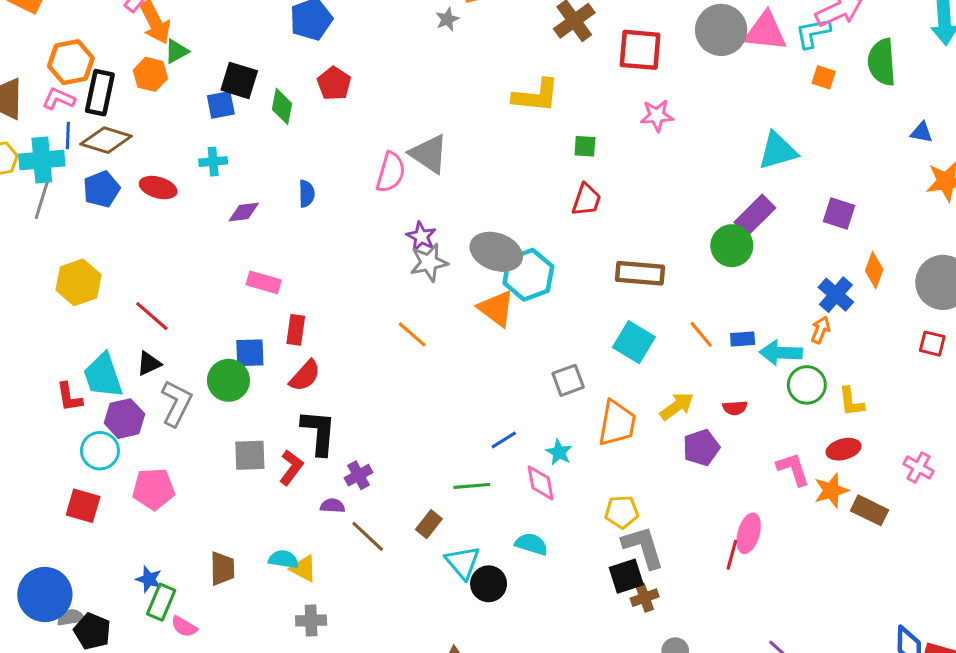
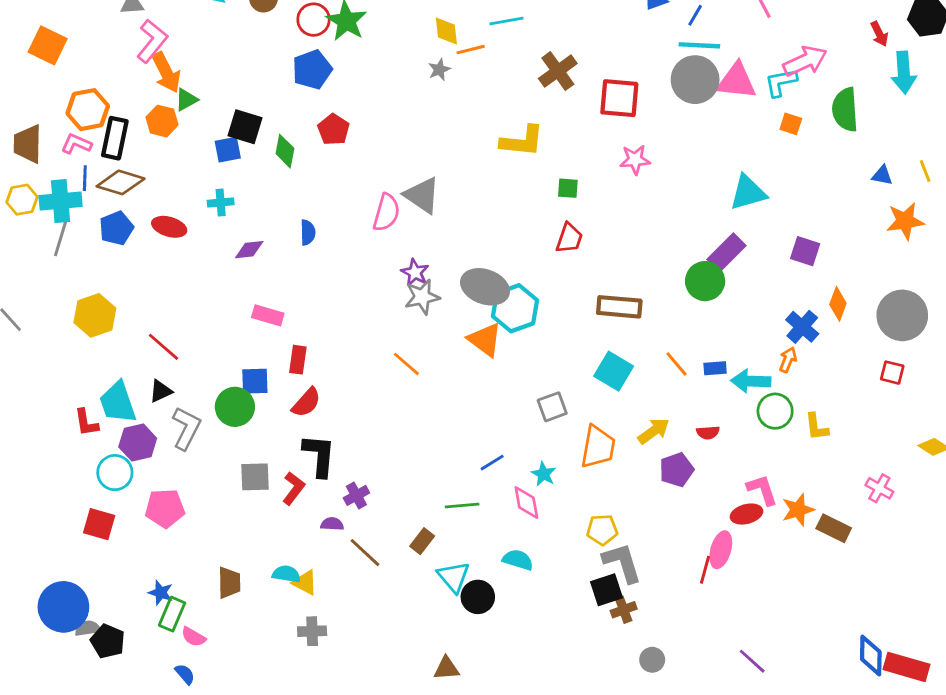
red ellipse: (844, 449) -> (746, 514), moved

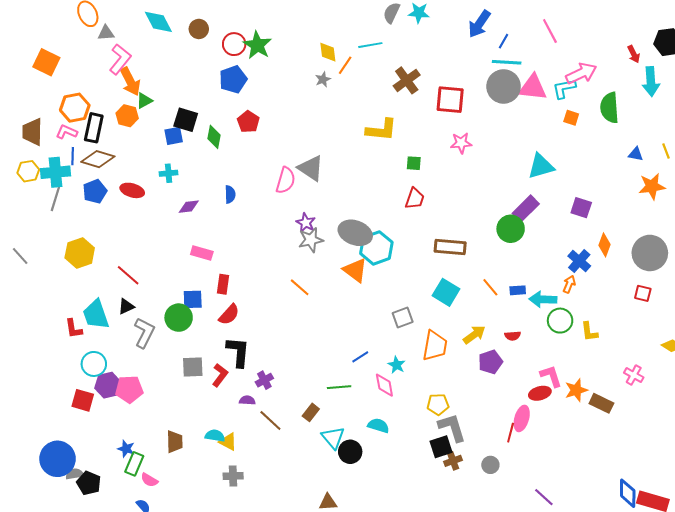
orange line: (471, 50) -> (345, 65), turned -42
purple hexagon: (138, 443) -> (108, 385), moved
gray circle: (652, 660) -> (490, 465), moved

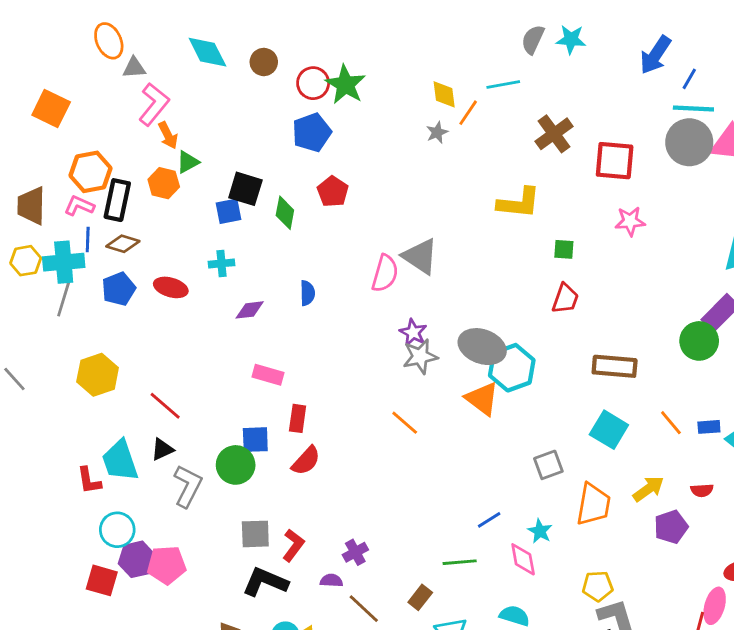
orange arrow: (130, 81) -> (168, 135), size x0.7
brown diamond: (98, 159) -> (123, 244), size x0.7
black L-shape: (238, 352) -> (265, 582), moved, turned -72

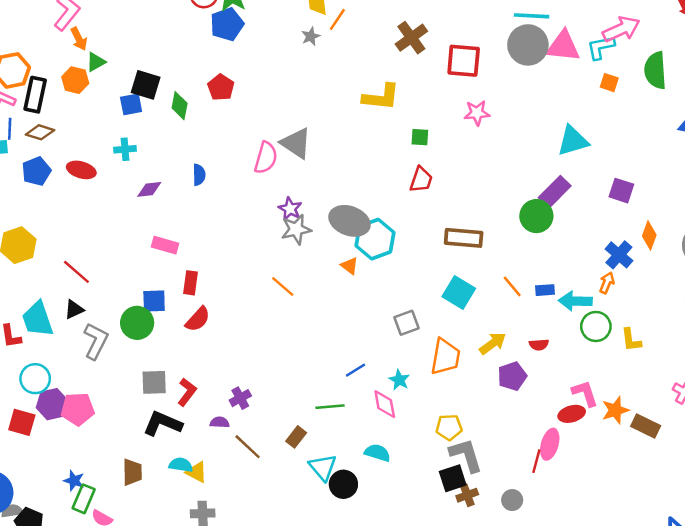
blue pentagon: (312, 132) -> (227, 24), moved
orange triangle: (482, 399) -> (350, 266), size x0.6

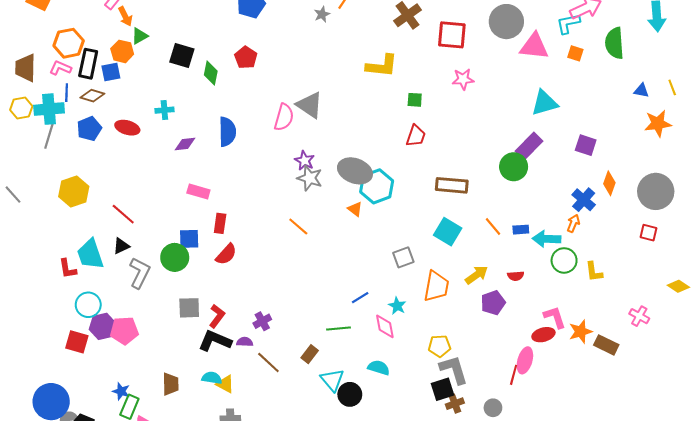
pink triangle: (563, 46) -> (534, 46), moved
blue square: (131, 104) -> (111, 72), moved
blue semicircle: (199, 175) -> (227, 132), size x1.6
gray star: (296, 229) -> (310, 178), turned 30
black L-shape: (163, 424) -> (215, 341), moved

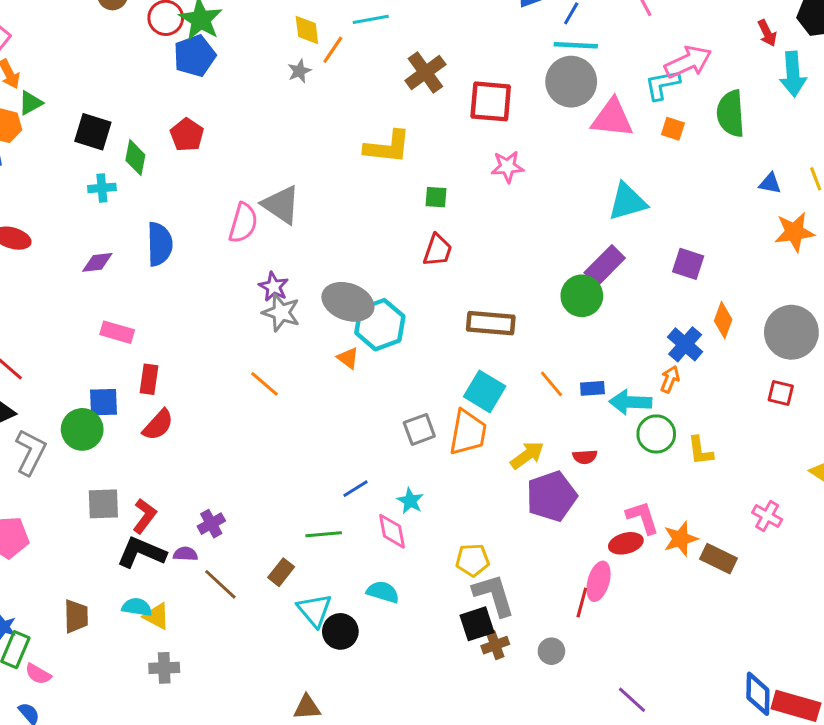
cyan cross: (164, 110) -> (102, 188), moved
orange trapezoid: (436, 286) -> (468, 432), moved
purple pentagon: (493, 303) -> (551, 496), size x1.4

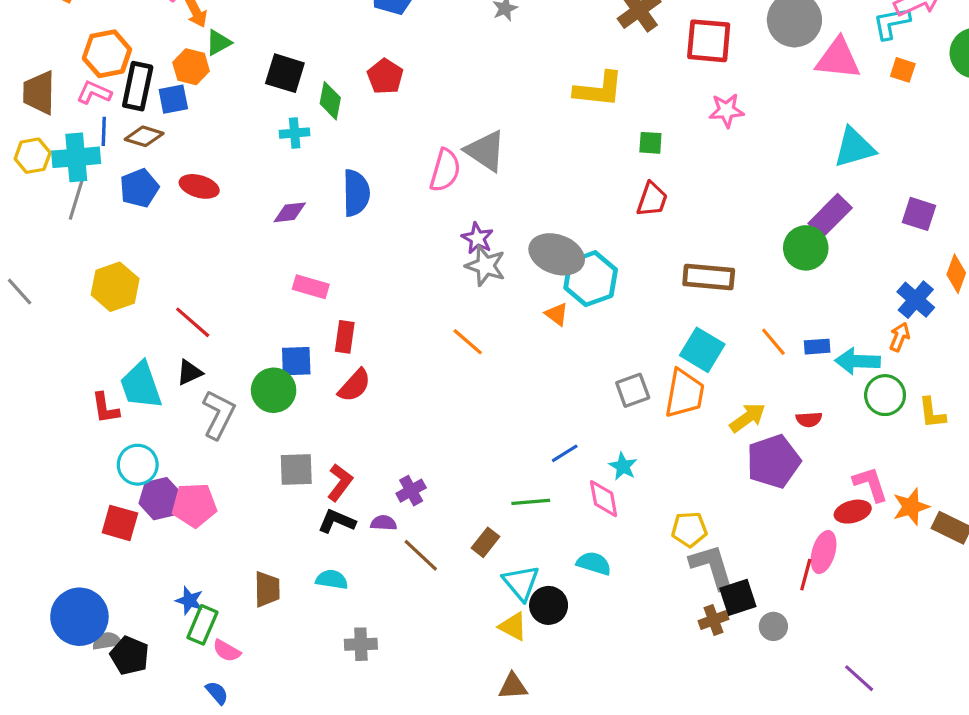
black L-shape: (141, 552) -> (337, 521), size x0.7
yellow triangle: (157, 616) -> (513, 626), moved
black square: (477, 624) -> (738, 597), moved

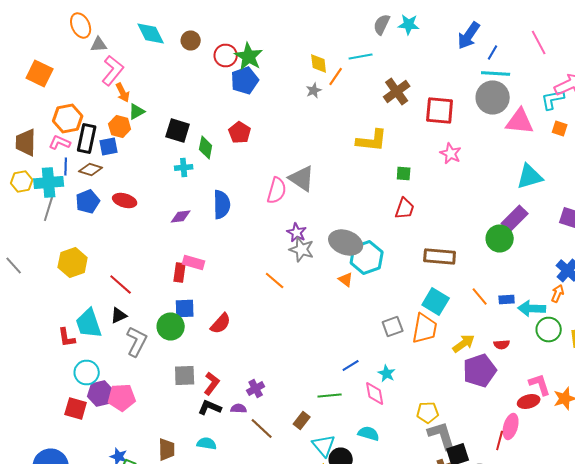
pink star: (726, 110) -> (451, 154), turned 30
red rectangle: (345, 337) -> (180, 272), moved
orange line: (468, 342) -> (275, 280), moved

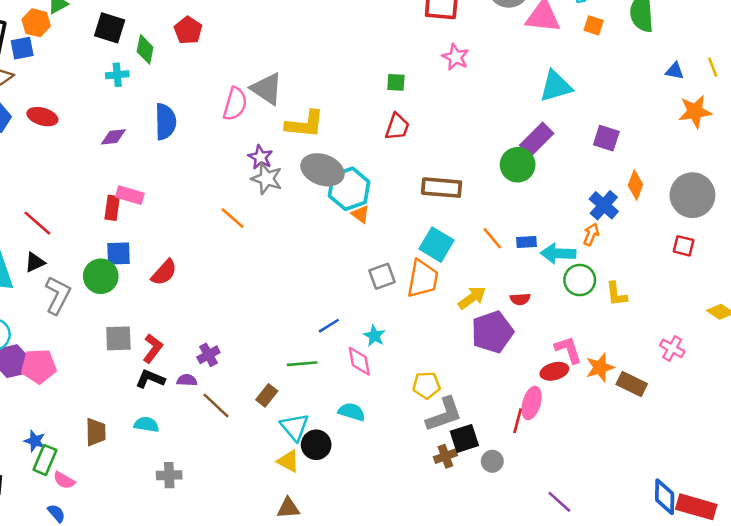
yellow L-shape: (372, 140) -> (305, 124), moved
orange triangle: (346, 280) -> (360, 214), moved
gray L-shape: (442, 436) -> (444, 414), turned 88

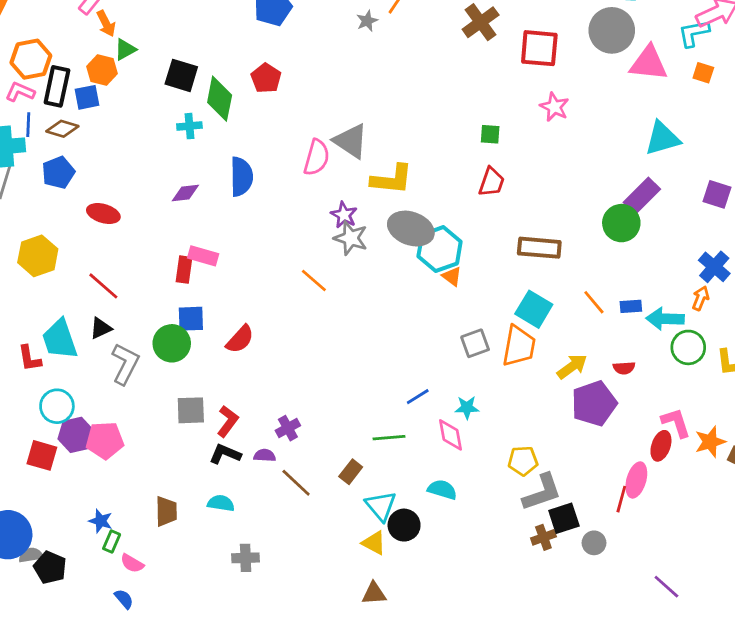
green diamond: (145, 49) -> (220, 99), size x1.4
red ellipse: (42, 117) -> (103, 214), moved
cyan star: (374, 336) -> (467, 408), turned -30
red ellipse: (554, 371) -> (661, 446), turned -56
green rectangle: (45, 460) -> (112, 541), size x0.7

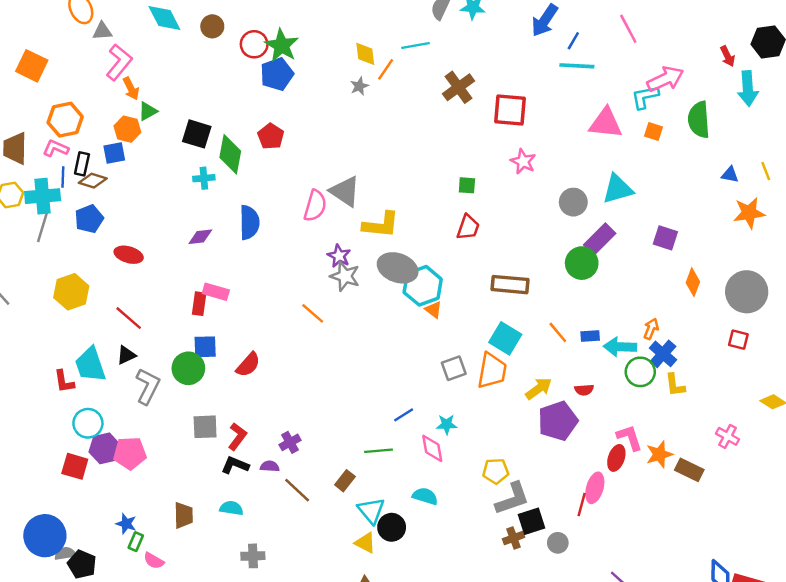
gray circle: (612, 30) -> (573, 202), moved, size x0.7
black rectangle: (57, 86) -> (82, 164), moved, size x0.7
blue cross: (714, 267) -> (663, 354), moved

